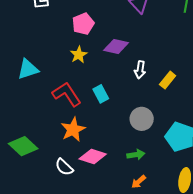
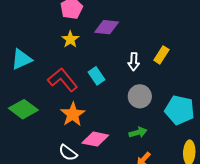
white arrow: (140, 70) -> (134, 62), moved
green diamond: (23, 146) -> (23, 109), moved

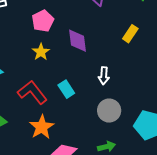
purple diamond: (107, 27) -> (78, 41), turned 75
yellow rectangle: (161, 55) -> (130, 34), moved

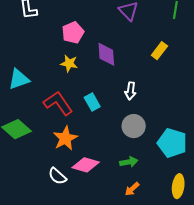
yellow star: (41, 52) -> (69, 63), turned -30

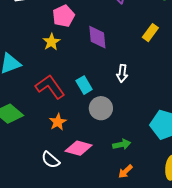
yellow star: (69, 63) -> (51, 42), moved, turned 30
gray circle: (134, 126) -> (101, 108), moved
orange star: (65, 138) -> (58, 122), size x0.7

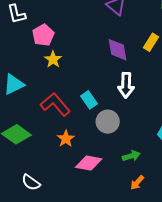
pink pentagon: (64, 16) -> (43, 35), moved
purple diamond: (97, 37) -> (117, 50), moved
white arrow: (122, 73) -> (126, 85), size x1.4
white semicircle: (51, 160) -> (31, 182), moved

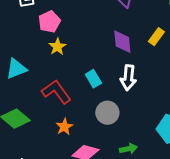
cyan rectangle: (89, 100) -> (93, 79), moved

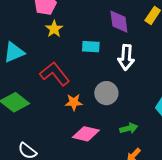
cyan rectangle: (93, 79) -> (91, 47), moved, turned -54
orange star: (64, 127) -> (74, 102), moved, turned 30

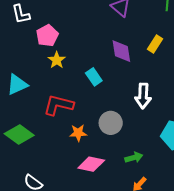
cyan rectangle: (91, 47) -> (94, 77), turned 54
white arrow: (126, 57) -> (143, 96), moved
red L-shape: (55, 74) -> (58, 105), turned -36

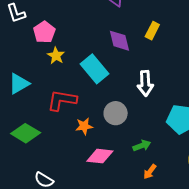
cyan rectangle: (94, 77) -> (95, 69), size x1.6

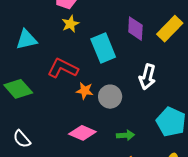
yellow rectangle: (152, 31) -> (170, 29), size x1.5
orange star: (84, 126) -> (85, 91), moved

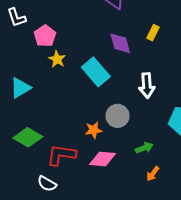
yellow rectangle: (170, 29) -> (153, 33), size x0.6
red L-shape: (63, 68) -> (61, 155), moved
orange star: (85, 91) -> (94, 130), moved

